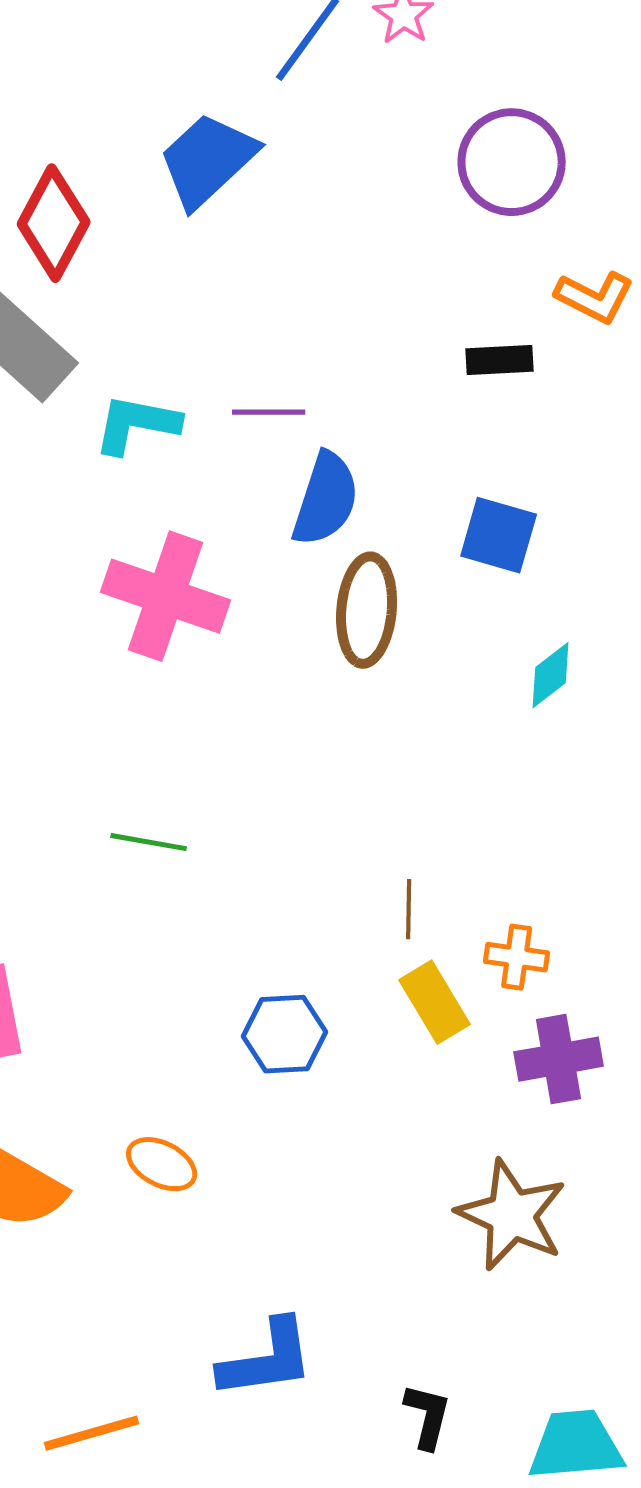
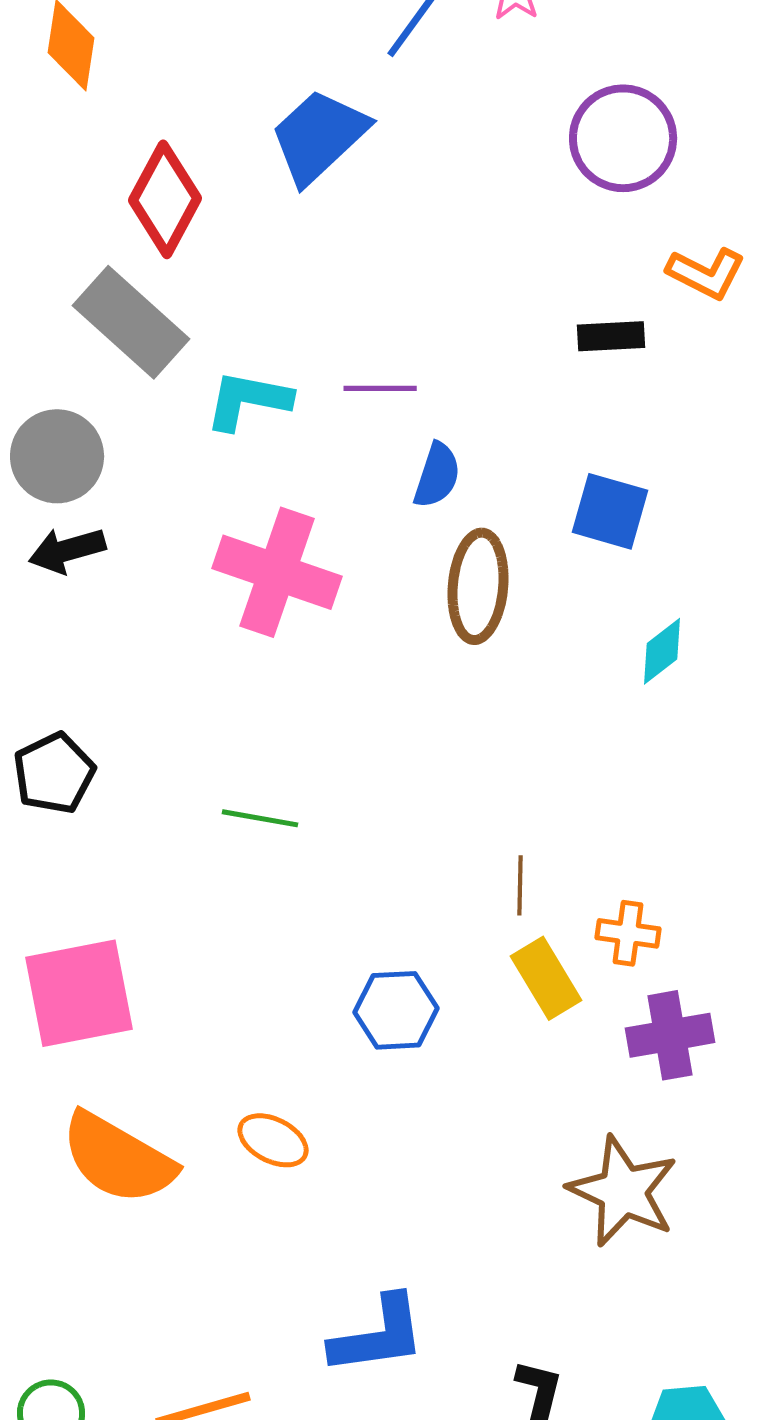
blue semicircle: (326, 499) -> (437, 475), size x0.7

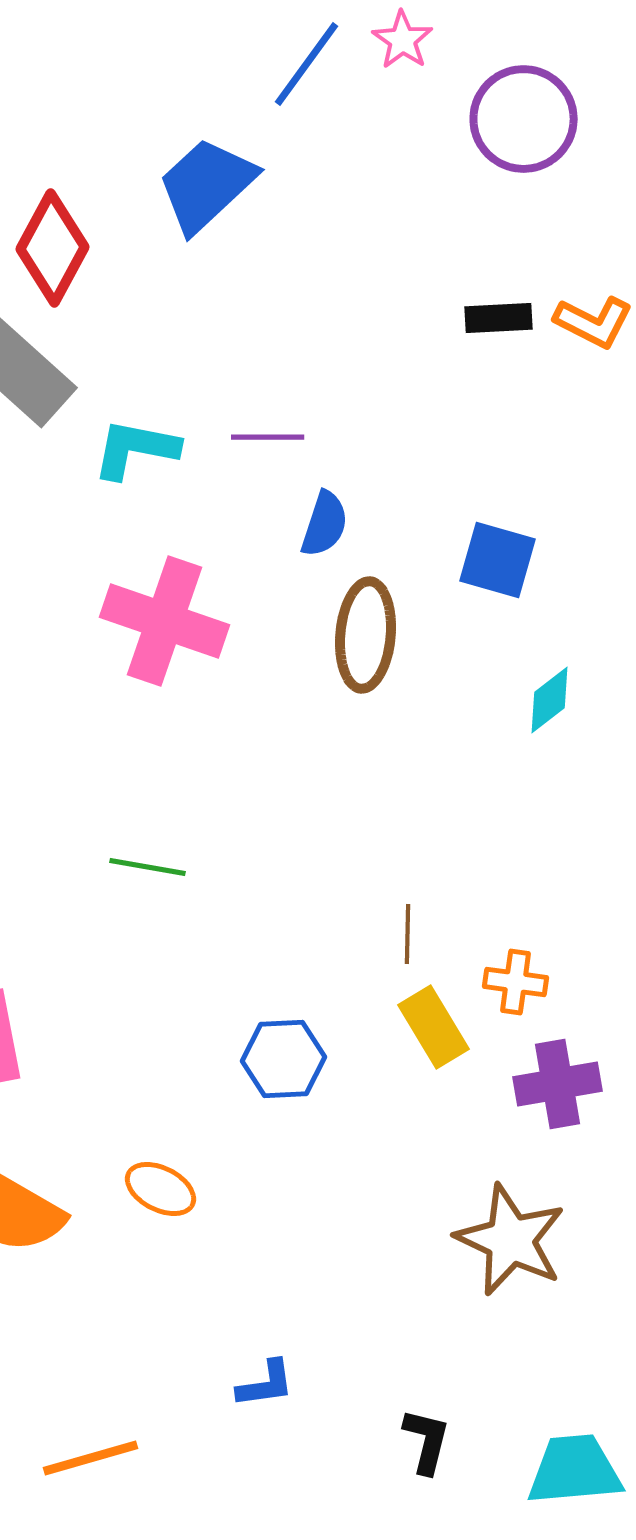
purple circle: (623, 138) -> (524, 119), moved
black rectangle: (611, 336) -> (498, 318), moved
blue L-shape: (378, 1335) -> (266, 1384), size x0.6

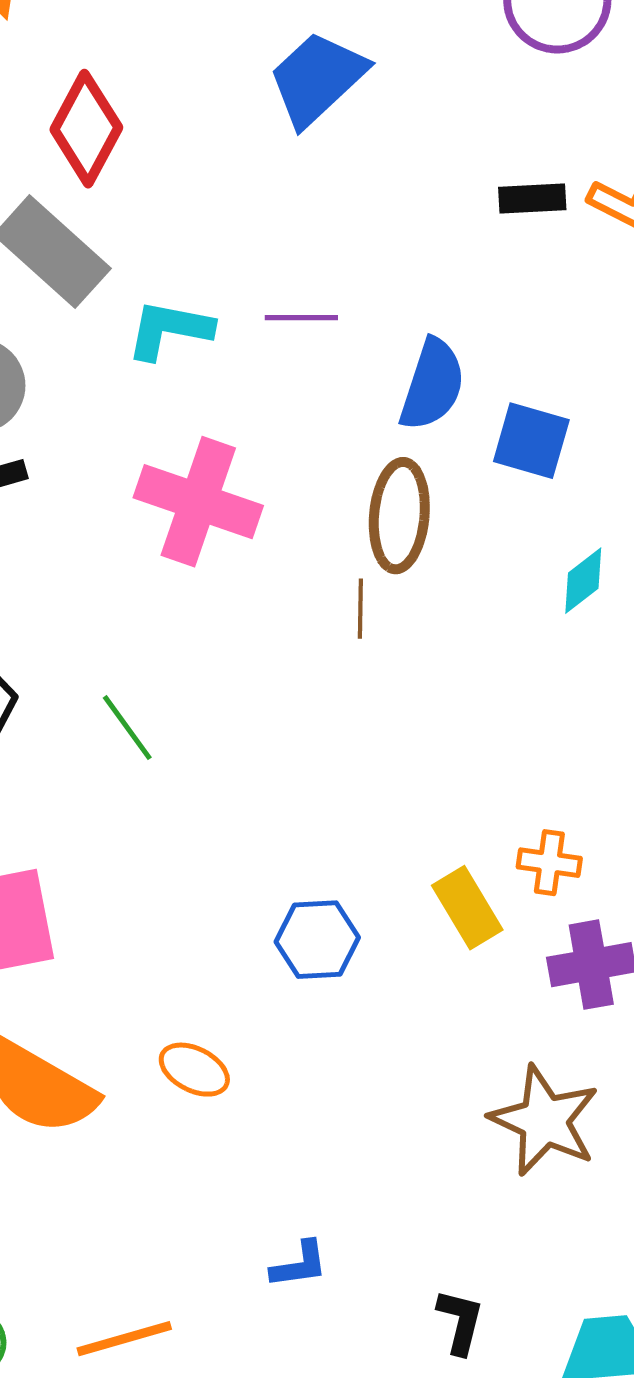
blue trapezoid: (206, 185) -> (317, 79), moved
blue semicircle: (324, 524) -> (432, 385), moved, size x1.4
green line: (148, 867) -> (127, 728), moved, turned 44
brown line: (408, 934) -> (360, 609), moved

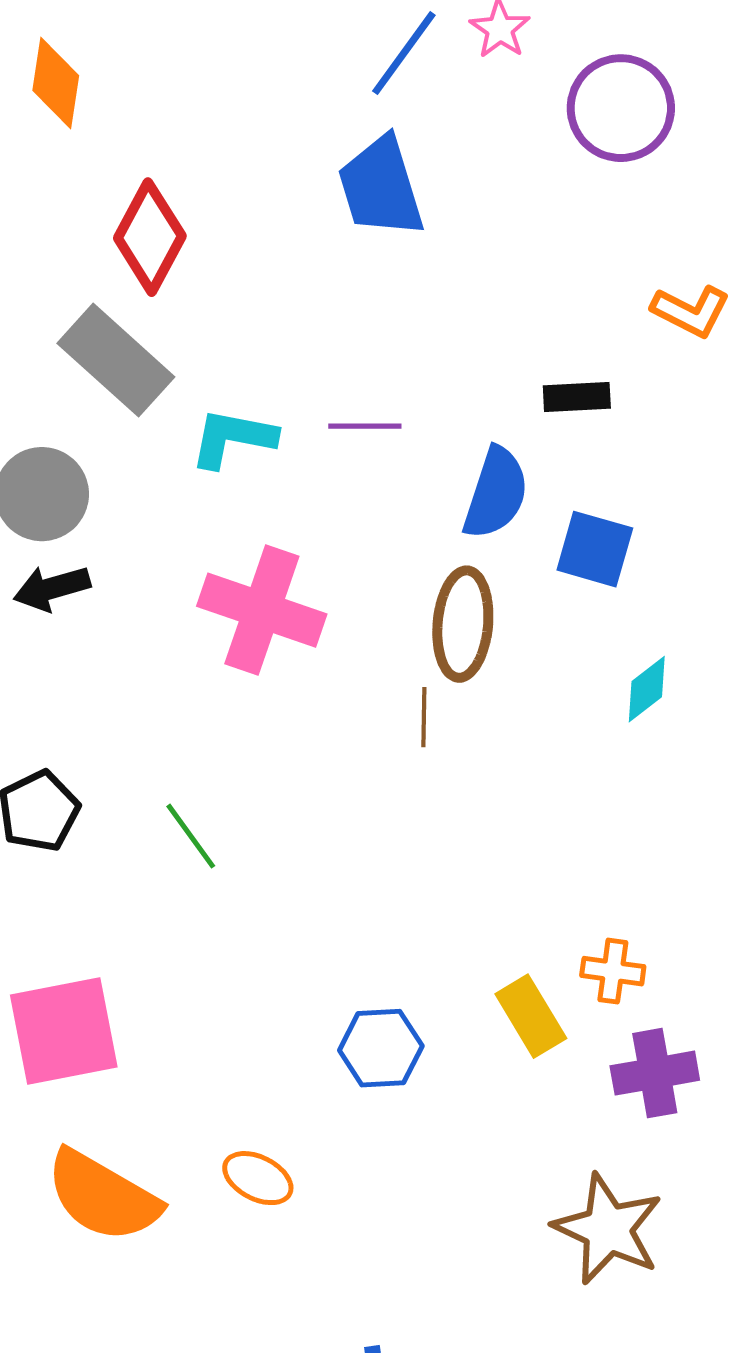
blue trapezoid: (317, 79) -> (381, 187), turned -64
black rectangle: (532, 199) -> (577, 397), moved

